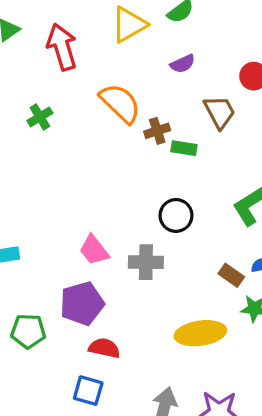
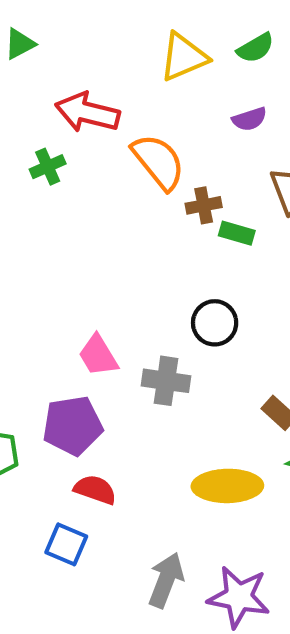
red arrow: (62, 47) -> (87, 112), moved, turned -66

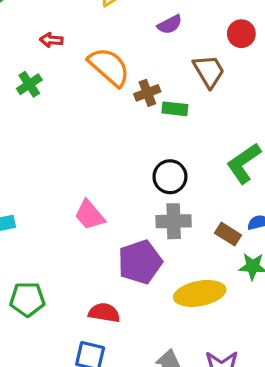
red arrow: (87, 112) -> (51, 40), size x0.5
gray cross: (166, 381) -> (174, 221), moved
purple pentagon: (73, 426) -> (140, 262), moved

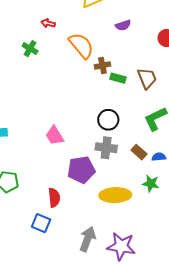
brown trapezoid: (209, 71) -> (147, 78), moved
green cross: (29, 84) -> (30, 49), turned -35
brown rectangle: (228, 234) -> (139, 152), moved
red semicircle: (104, 313) -> (54, 198), turned 66

